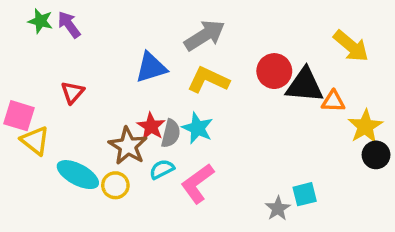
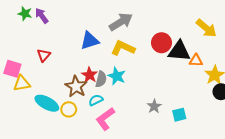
yellow triangle: (35, 141) -> (22, 83), turned -48
pink L-shape: (198, 183) -> (105, 119), moved
gray star: (278, 208) -> (154, 106), moved

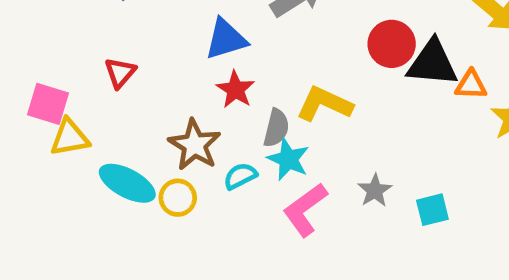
yellow L-shape: (123, 48) -> (324, 104), moved
red star: (90, 75) -> (235, 90), moved
cyan star: (117, 76) -> (288, 159), moved
gray semicircle: (101, 79) -> (276, 128), moved
pink L-shape: (105, 119) -> (305, 210), moved

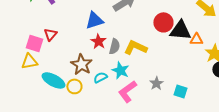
pink square: (48, 104) -> (34, 43), moved
gray semicircle: (276, 128) -> (114, 46), moved
cyan square: (432, 210) -> (180, 91), turned 32

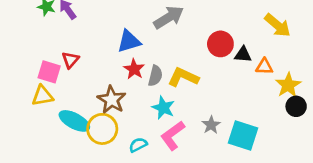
black triangle: (180, 30) -> (243, 55), size x0.6
cyan semicircle: (100, 77) -> (138, 145), moved
yellow circle: (74, 86) -> (102, 129), size x1.5
cyan square: (180, 91) -> (243, 136), size x1.6

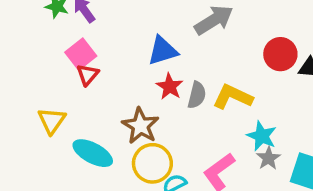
pink square: (49, 72) -> (81, 54), moved, turned 35
yellow triangle: (42, 96) -> (52, 121), turned -45
cyan star: (163, 108) -> (262, 136), moved
yellow circle: (102, 129) -> (152, 163), moved

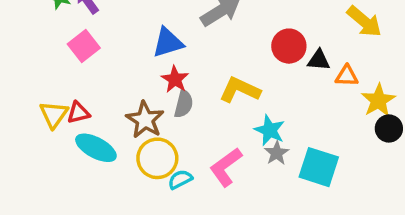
red triangle: (88, 75) -> (78, 113), moved, turned 35
gray semicircle: (197, 95) -> (184, 104), moved

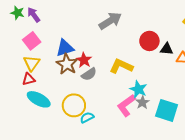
blue triangle: (168, 43) -> (65, 48), moved
gray semicircle: (184, 104) -> (89, 74), turned 42
yellow triangle: (54, 114) -> (32, 63), moved
brown star: (145, 120) -> (67, 64), moved
pink L-shape: (226, 167) -> (126, 105), moved

